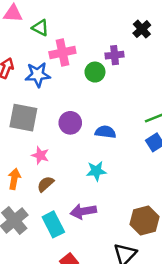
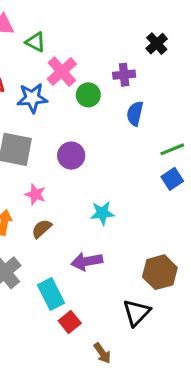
pink cross: (62, 53) -> (62, 72), turned -30
green circle: (95, 72) -> (88, 95), moved
blue semicircle: (105, 132) -> (135, 114), moved, turned -84
cyan rectangle: (53, 224) -> (51, 294), moved

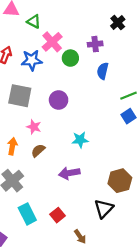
cyan rectangle: (51, 294) -> (27, 214), moved

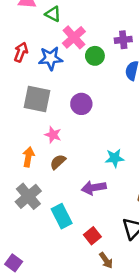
cyan star: (80, 140) -> (115, 158), moved
cyan rectangle: (27, 214) -> (62, 216), moved
red square: (57, 215) -> (92, 236), moved

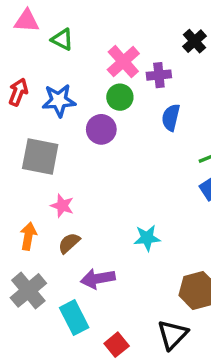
pink cross: (74, 37) -> (123, 62), moved
purple circle: (81, 104) -> (101, 129), moved
purple arrow: (94, 188) -> (98, 279), moved

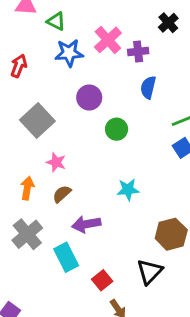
green circle: (120, 97) -> (117, 129), moved
blue star: (59, 101) -> (69, 53), moved
gray square: (40, 156) -> (37, 121), turned 36

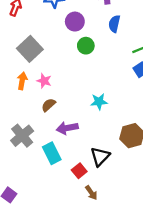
purple circle: (89, 98) -> (75, 22), moved
green circle: (117, 129) -> (86, 46), moved
orange arrow: (27, 188) -> (22, 81), moved
black triangle: (150, 272) -> (100, 157), moved

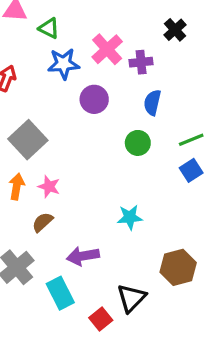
green circle: (86, 46) -> (138, 143), moved
brown semicircle: (48, 105) -> (42, 222), moved

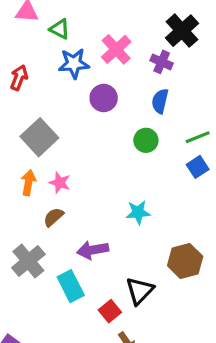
black cross: (175, 30) -> (182, 31), size x1.5
purple cross: (141, 62) -> (162, 62), moved, turned 30

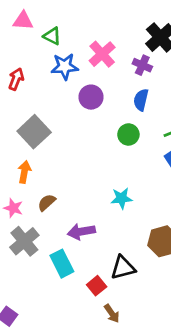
pink star: (60, 183) -> (13, 208), moved
black triangle: (140, 291) -> (123, 268), turned 32

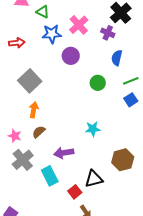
red arrow: (16, 79) -> (17, 43), turned 63
blue semicircle: (141, 100) -> (117, 58), moved
orange arrow: (24, 172) -> (34, 110), moved

